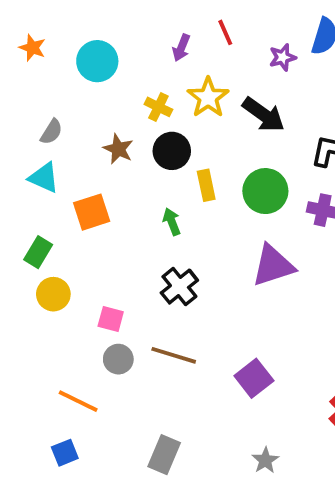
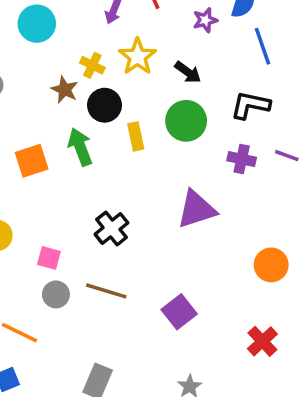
black arrow: (263, 115) -> (188, 72), size x0.7
brown star: (118, 149) -> (65, 90), moved
green circle: (265, 191) -> (186, 121), moved
green arrow: (172, 222) -> (80, 147), moved, size x1.5

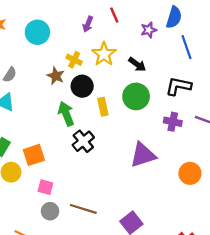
orange square: (32, 161) -> (34, 155), moved
black cross: (111, 228) -> (83, 141), moved
orange circle: (271, 265) -> (190, 173), moved

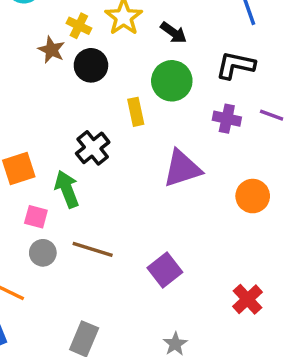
yellow rectangle: (103, 107) -> (136, 112), moved
green arrow: (66, 114) -> (67, 189), moved

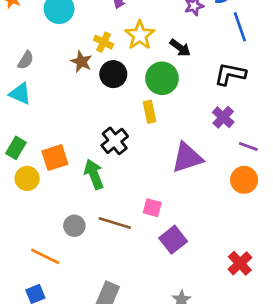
green circle: (172, 81) -> (162, 78), moved
purple line: (272, 115) -> (248, 146), moved
purple cross: (227, 119) -> (223, 117), turned 30
pink square: (36, 217) -> (152, 208), moved

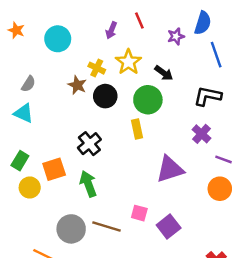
black cross: (115, 141) -> (89, 144), moved
gray circle: (74, 226) -> (71, 229), size x1.5
purple square: (173, 240) -> (169, 226), moved

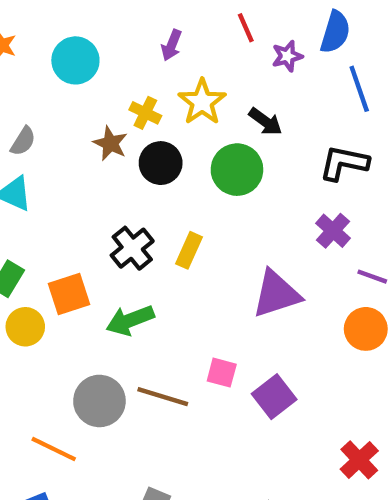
red line: (139, 21) -> (246, 28), moved
yellow rectangle: (137, 129) -> (189, 250), moved, turned 36
green arrow: (88, 184) -> (130, 320), turned -90

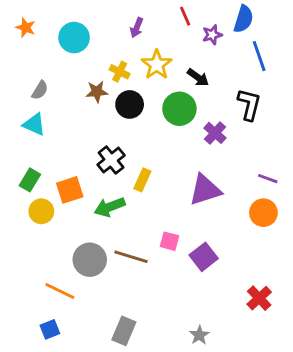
brown star: (110, 143) -> (97, 92), turned -30
black L-shape: (344, 163) -> (249, 104), turned 92
purple cross: (333, 231) -> (215, 133), moved
yellow rectangle: (189, 250) -> (142, 180), moved

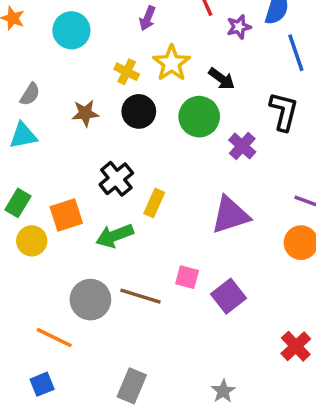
brown star: (97, 92) -> (85, 113), moved
cyan triangle: (34, 124) -> (23, 136), turned -35

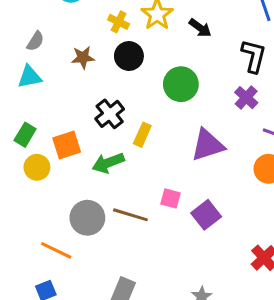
green circle: (199, 117) -> (181, 84), moved
purple cross: (242, 146) -> (246, 98), moved

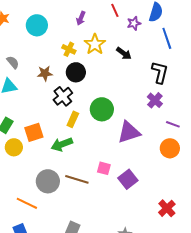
gray semicircle: (35, 41) -> (13, 62), turned -72
green circle: (181, 84) -> (102, 109), moved
black cross: (110, 114) -> (63, 96), moved
yellow rectangle: (142, 135) -> (73, 119), moved

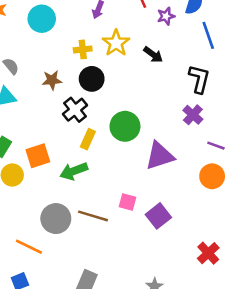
yellow cross: (69, 49) -> (83, 49), turned -32

